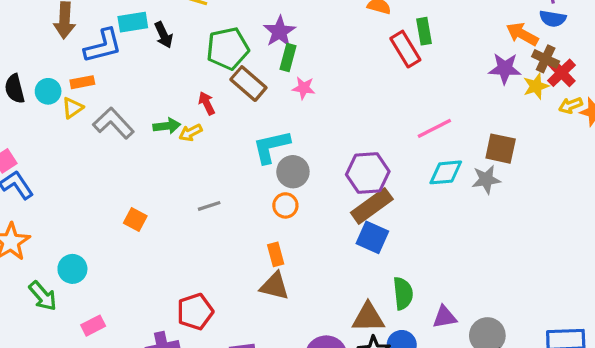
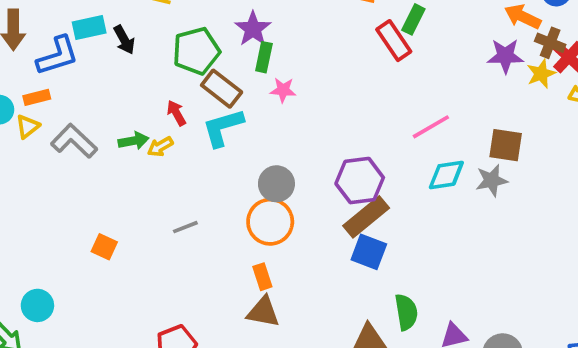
green rectangle: (424, 31) -> (413, 19), turned 40
cyan L-shape: (271, 147) -> (223, 127), moved
orange circle: (285, 205) -> (270, 222), size x1.6

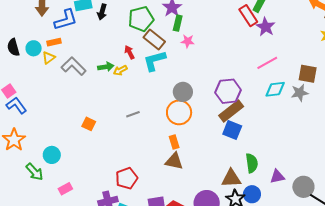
black arrow: (124, 40) -> (102, 12), turned 42
purple star: (505, 56) -> (266, 27), moved, turned 30

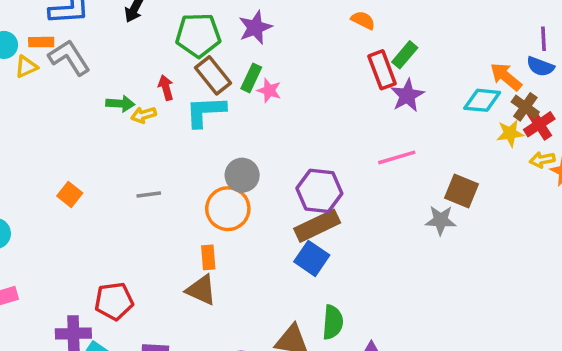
green rectangle: (178, 23) -> (251, 78), moved
gray L-shape: (74, 66) -> (69, 58), moved
cyan diamond: (275, 89) -> (482, 100), moved

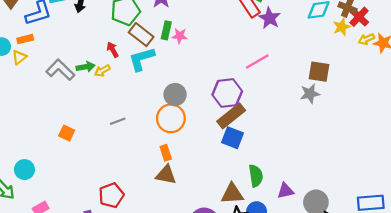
gray L-shape: (69, 58) -> (60, 70), moved
pink line: (397, 157) -> (257, 61), moved

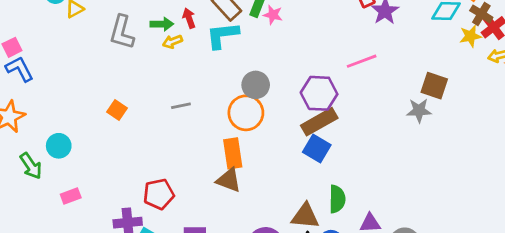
green arrow: (86, 67) -> (162, 24), moved
gray L-shape: (60, 70) -> (122, 32), turned -128
orange rectangle: (166, 153) -> (233, 153), size x1.5

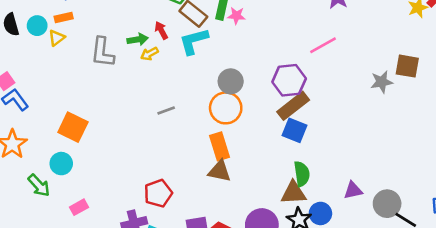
brown square: (434, 86) -> (407, 66), moved
orange square: (117, 110) -> (73, 127), moved, size x1.6
green semicircle: (337, 199) -> (302, 174), moved

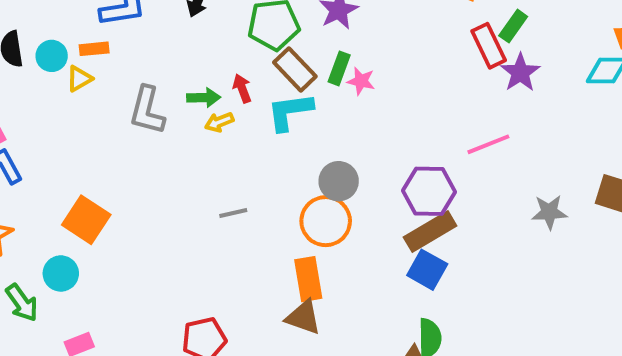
gray star: (382, 82) -> (549, 212), moved

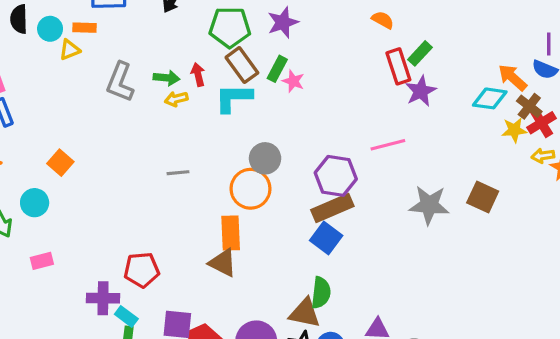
gray star: (549, 212) -> (429, 205), size x1.4
orange square: (86, 220) -> (60, 163), size x0.7

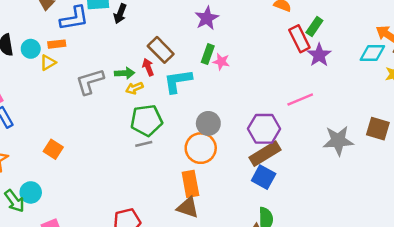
green pentagon: (230, 27) -> (146, 120), moved
brown rectangle: (242, 65) -> (161, 50), moved
gray L-shape: (120, 82) -> (90, 82), turned 60
cyan circle: (35, 203) -> (31, 192), moved

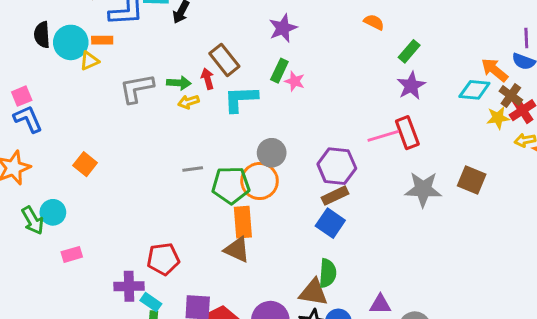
red rectangle: (299, 39) -> (407, 133), moved
cyan circle: (31, 49) -> (71, 42), size x1.5
green pentagon: (146, 120) -> (231, 185), moved
brown rectangle: (265, 154) -> (335, 196), size x0.7

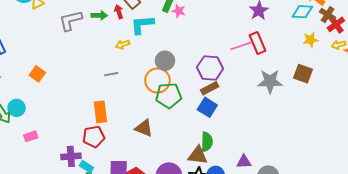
yellow arrow: (188, 102) -> (123, 44), moved
yellow star: (498, 118) -> (310, 40), moved
green pentagon: (231, 185) -> (169, 95), moved
orange rectangle: (243, 222) -> (100, 112), moved

